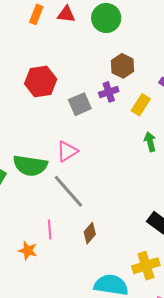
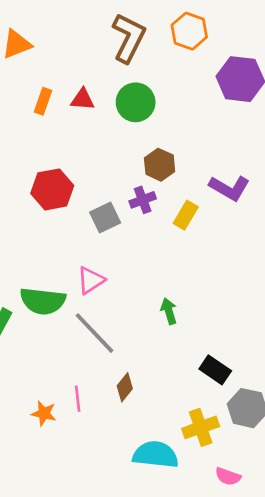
green arrow: (150, 142) -> (169, 311), moved
pink line: (50, 229) -> (78, 399), moved

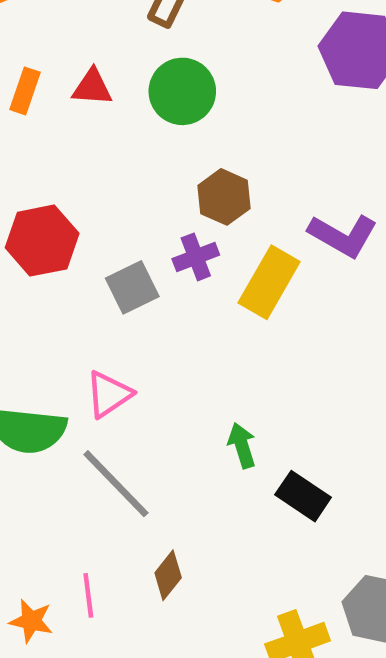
yellow rectangle: (186, 215) -> (269, 282), size x1.4
black rectangle: (215, 370) -> (303, 496), moved

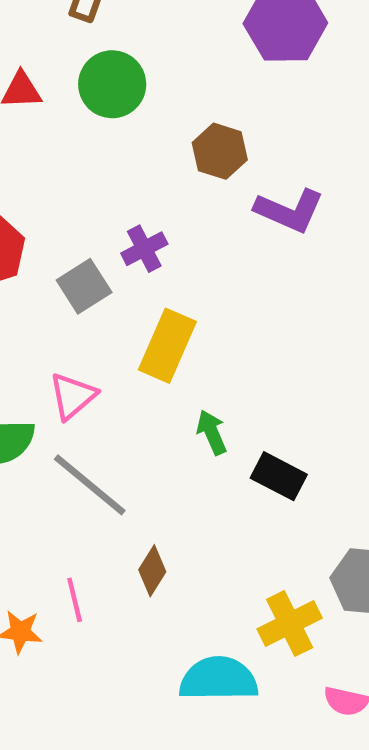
brown hexagon: (224, 197) -> (220, 151), moved
yellow rectangle: (269, 282) -> (167, 346), moved

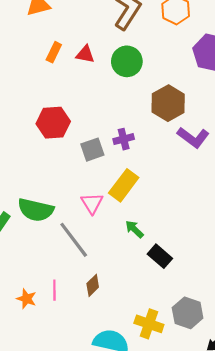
brown hexagon: (220, 151) -> (168, 103), size x1.4
pink triangle: (73, 396) -> (92, 203), moved, turned -35
green arrow: (212, 432) -> (134, 229), turned -36
yellow cross: (290, 623) -> (149, 324), turned 32

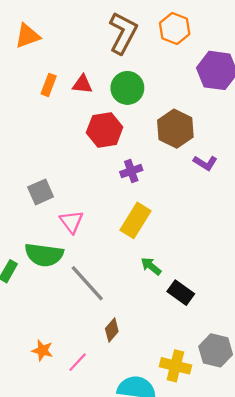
red hexagon: (53, 123) -> (105, 130), moved
purple L-shape: (193, 137) -> (205, 163), size x0.7
gray square: (92, 150) -> (41, 192), moved
pink triangle: (92, 203) -> (71, 222), moved
pink line: (54, 290) -> (78, 362), moved, turned 48

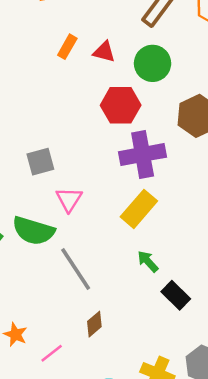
purple cross: (131, 171) -> (143, 154), size x1.8

